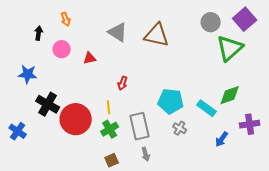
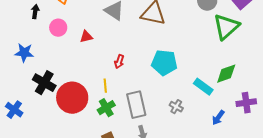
cyan pentagon: (171, 101) -> (164, 63), moved

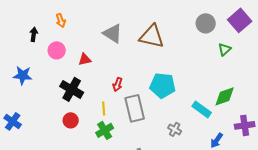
green triangle: (226, 27) -> (225, 49), size x0.5
black cross: (44, 83) -> (72, 89), moved
red circle: (72, 98) -> (71, 120), size x0.5
gray rectangle: (136, 105) -> (135, 108), moved
blue cross: (14, 110) -> (13, 121), moved

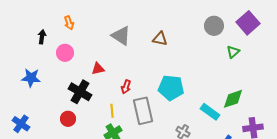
brown triangle: (152, 36) -> (160, 39), size x0.6
red triangle: (85, 59) -> (98, 69), moved
red circle: (71, 120) -> (68, 119), moved

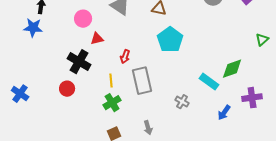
green triangle: (233, 52) -> (262, 40), moved
pink circle: (65, 53) -> (83, 19), moved
blue star: (31, 78) -> (33, 28), moved
cyan pentagon: (171, 88) -> (170, 40), moved, turned 30

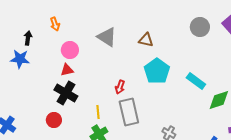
red triangle: (97, 39) -> (67, 70), moved
red arrow: (125, 57) -> (120, 87), moved
cyan rectangle: (209, 82) -> (196, 81), moved

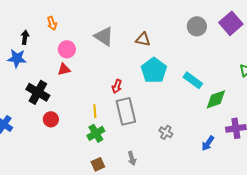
black cross: (66, 93) -> (38, 92), moved

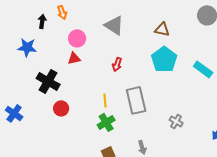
black arrow: (25, 37) -> (42, 21), moved
brown triangle: (143, 39) -> (162, 29), moved
red arrow: (117, 86) -> (117, 64), moved

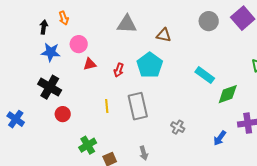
gray triangle: (114, 25) -> (127, 24), moved, turned -30
blue star: (27, 47) -> (51, 52), moved
red triangle: (74, 58) -> (90, 64), moved
cyan pentagon: (164, 59) -> (150, 65), moved
green cross: (106, 122) -> (88, 145), moved

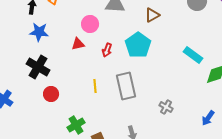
brown triangle: (164, 35) -> (152, 15), turned -42
pink circle: (79, 44) -> (90, 24), moved

